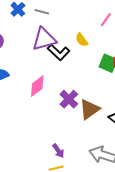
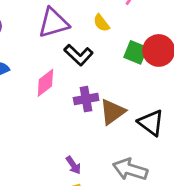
black L-shape: (59, 52) -> (78, 55), moved
purple cross: (69, 99) -> (86, 99), turned 36

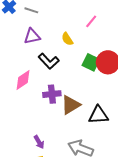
purple triangle: (53, 23) -> (32, 36), size x0.7
black triangle: (151, 123) -> (98, 115), turned -45

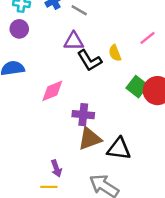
black L-shape: (49, 61) -> (89, 61), moved
brown triangle: (71, 105) -> (90, 139), moved
black triangle: (98, 115) -> (119, 149), moved

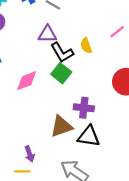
green square: (137, 87) -> (61, 73), moved
purple cross: (83, 115) -> (84, 108), moved

